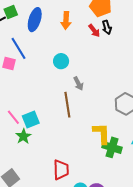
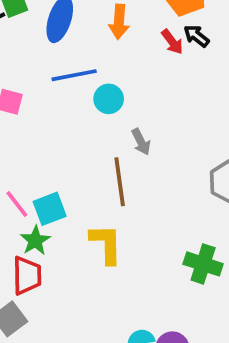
black arrow: (107, 27) -> (196, 36), turned 144
blue line: (19, 48) -> (74, 75), moved, turned -70
yellow L-shape: (102, 133) -> (106, 244), moved
red trapezoid: (61, 170) -> (27, 276), moved

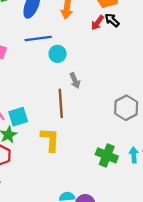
red arrow: (172, 42) -> (97, 23), turned 70

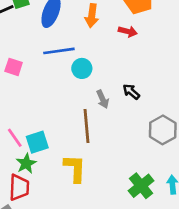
black arrow: (112, 20) -> (131, 92), moved
red arrow: (97, 23) -> (128, 31), turned -112
green cross: (107, 155) -> (141, 186), turned 30

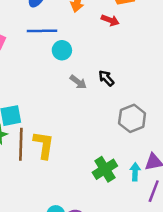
gray arrow: (103, 99) -> (78, 82), turned -36
brown line: (86, 126) -> (21, 144), moved

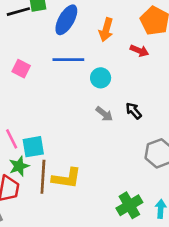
cyan circle: (62, 50) -> (101, 78), moved
yellow L-shape: (44, 145) -> (66, 178), turned 88

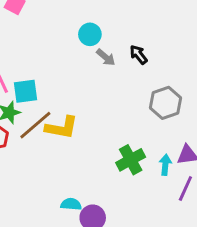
cyan circle: (101, 78) -> (90, 34), moved
brown line: (43, 177) -> (35, 125), turned 44

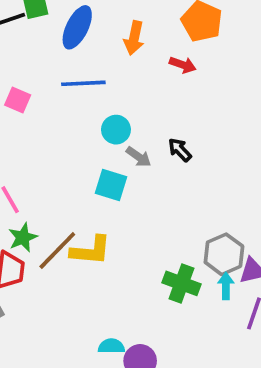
cyan square: (26, 91) -> (111, 185), moved, turned 30
gray hexagon: (165, 103) -> (224, 254), moved
green cross: (131, 160) -> (182, 283), turned -36

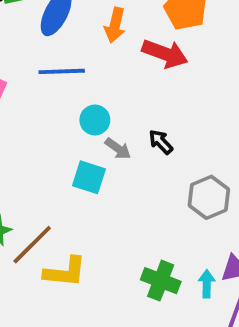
red arrow: (183, 65) -> (165, 54), size x1.6
yellow L-shape: (91, 251) -> (65, 272), moved
gray hexagon: (224, 254) -> (209, 197), moved

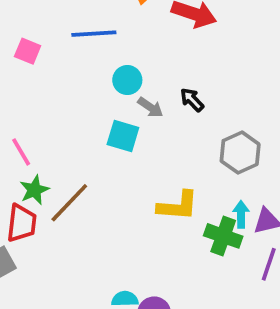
yellow L-shape: (65, 272) -> (178, 206), moved
green cross: (161, 281) -> (223, 236), moved
cyan arrow: (207, 284) -> (241, 214), moved

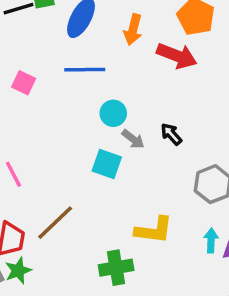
green star: (34, 190) -> (18, 271), moved
green cross: (223, 236) -> (116, 268), moved, turned -32

